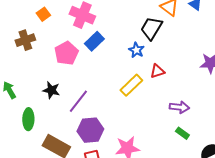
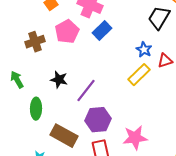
brown cross: (25, 40) -> (35, 42), moved
blue star: (136, 50) -> (144, 50), moved
pink pentagon: (66, 53) -> (67, 32), moved

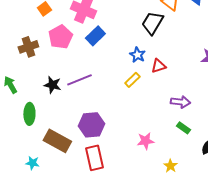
yellow rectangle: (139, 75) -> (132, 80), size x0.7
purple line: (86, 91) -> (79, 80), moved, turned 30
pink star: (135, 138) -> (145, 141), moved, size x0.7

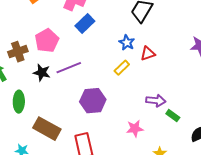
pink pentagon: (60, 37) -> (47, 41), moved
brown cross: (28, 47) -> (18, 52), moved
purple arrow: (180, 102) -> (156, 101), moved
purple hexagon: (91, 125) -> (93, 101), moved

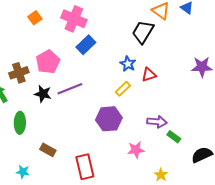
purple hexagon: (93, 101) -> (109, 119), moved
brown rectangle: (47, 129) -> (48, 150), size x0.6

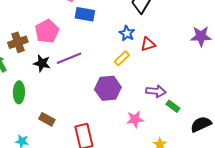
blue rectangle: (86, 45) -> (85, 14), turned 54

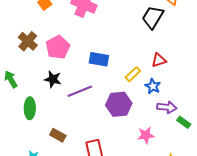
blue rectangle: (85, 14) -> (99, 59), moved
blue star: (127, 33) -> (153, 86), moved
brown cross: (18, 42) -> (28, 41), moved, turned -30
purple line: (69, 58) -> (80, 91), moved

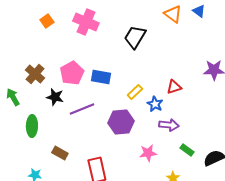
black trapezoid: (153, 17) -> (135, 37), moved
brown cross: (28, 41) -> (35, 74), moved
pink pentagon: (58, 47) -> (72, 73), moved
red triangle: (159, 60) -> (174, 87), moved
green rectangle: (184, 122) -> (187, 150), moved

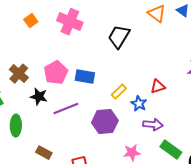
green rectangle: (187, 150) -> (171, 150), size x1.5

